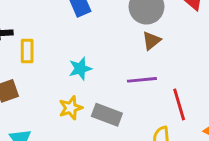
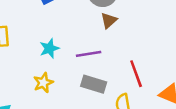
purple line: (142, 80) -> (89, 54), moved
gray rectangle: (107, 115) -> (94, 84), moved

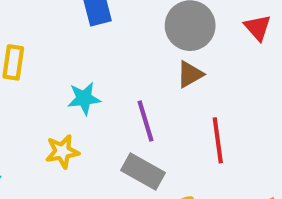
purple line: (89, 54) -> (145, 121), turned 70
red line: (136, 74) -> (218, 140), moved

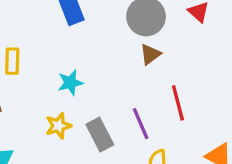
purple line: (145, 121) -> (141, 124), moved
gray rectangle: (143, 172) -> (100, 135), moved, turned 40

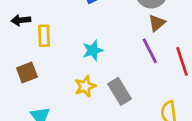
purple line: (141, 124) -> (150, 51), moved

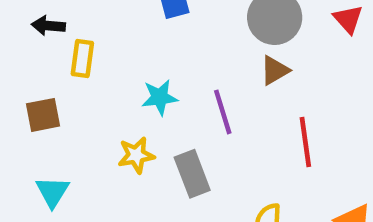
purple line: (150, 51) -> (223, 112), moved

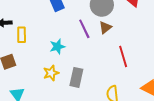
purple line: (223, 112) -> (84, 29), moved
gray rectangle: (192, 174) -> (76, 77), turned 42

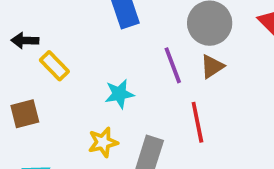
yellow rectangle: (22, 35) -> (54, 66), turned -49
red line: (123, 56) -> (197, 122), moved

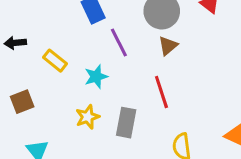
purple line: (173, 65) -> (119, 43), moved
yellow rectangle: (54, 66) -> (55, 61), moved

